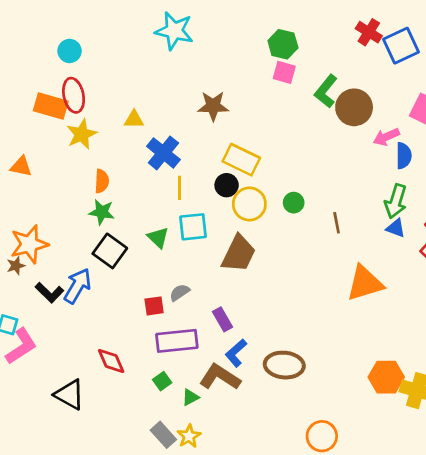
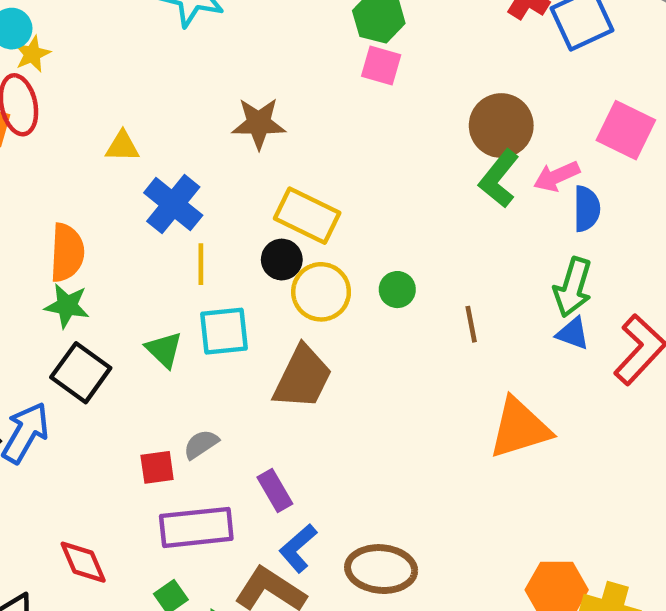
green L-shape: (326, 91) -> (499, 179), moved
yellow star: (82, 134) -> (32, 54), moved, size x0.7
orange semicircle: (102, 181) -> (67, 253), size x1.4

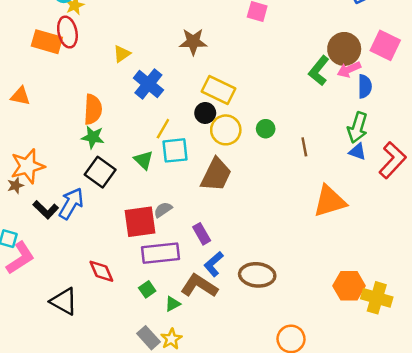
brown circle: (501, 126) -> (344, 49), moved
yellow triangle: (122, 146) -> (122, 54), turned -36
yellow line: (201, 264) -> (163, 129), moved, turned 30
red square: (157, 467) -> (140, 222), size x1.8

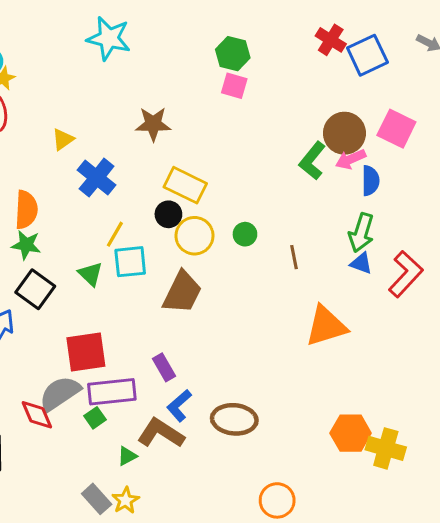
gray semicircle: (163, 210) -> (60, 393), moved, size x1.8
green square: (147, 289) -> (95, 418), moved

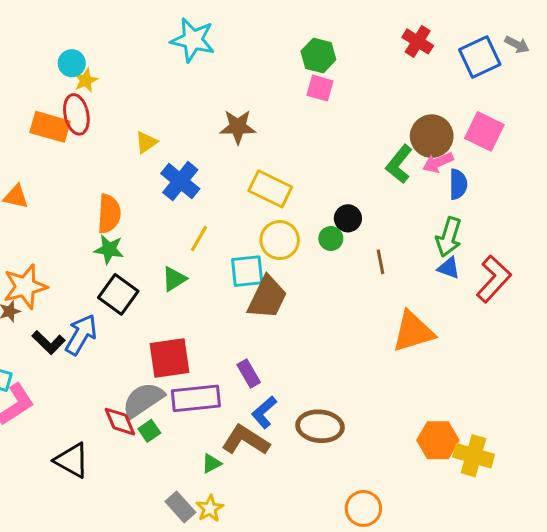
blue square: (367, 55) -> (480, 57), moved
black circle: (168, 214) -> (348, 218), moved
cyan square: (130, 262) -> (247, 271), moved
green triangle: (90, 274) -> (174, 279), turned 44
green square: (95, 418) -> (149, 431), moved

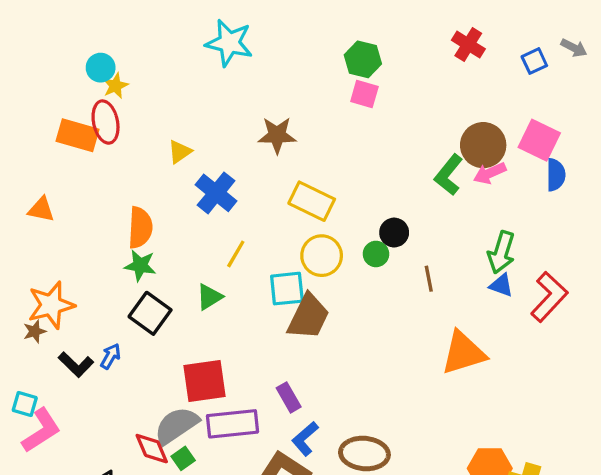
blue square: (480, 57) -> (534, 61), size x0.6
blue semicircle: (458, 184) -> (556, 175), moved
blue arrow: (81, 335) -> (110, 356), size x0.6

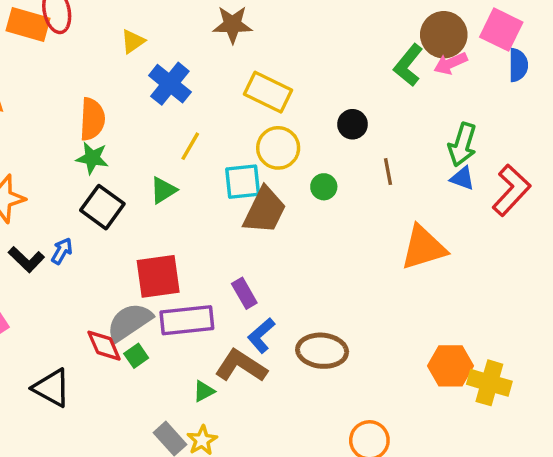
green circle: (376, 254) -> (324, 187), moved

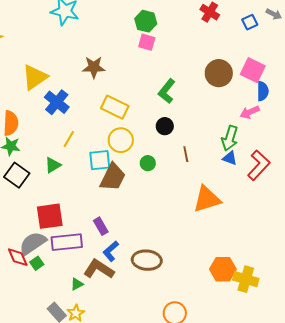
yellow triangle: (133, 41) -> (35, 77), size x1.8
pink arrow: (451, 63) -> (250, 112), moved
green L-shape: (408, 65) -> (167, 91), moved

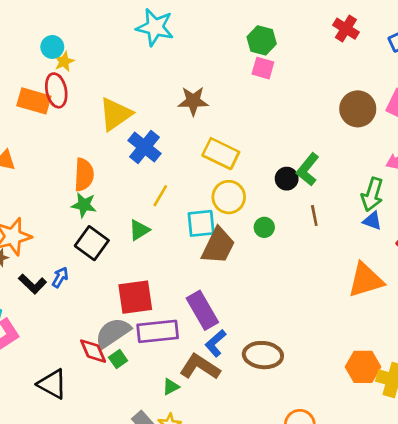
green L-shape: (167, 91) -> (308, 169), moved
orange triangle: (207, 199) -> (366, 280), moved
purple rectangle: (101, 226) -> (202, 310), size x1.6

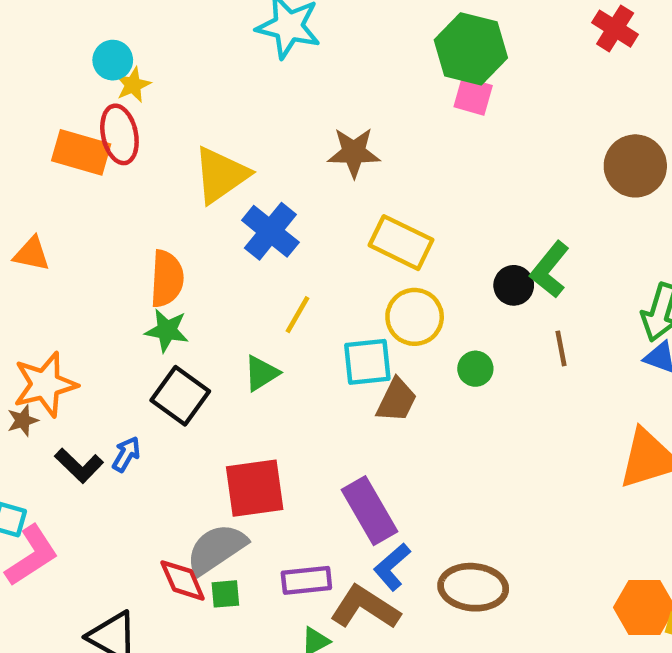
green hexagon: (262, 40) -> (471, 49), size x1.4
brown trapezoid: (218, 246) -> (397, 400), size x0.7
purple rectangle: (158, 331) -> (306, 580), moved, size x0.7
green square: (118, 359) -> (225, 594), turned 30

